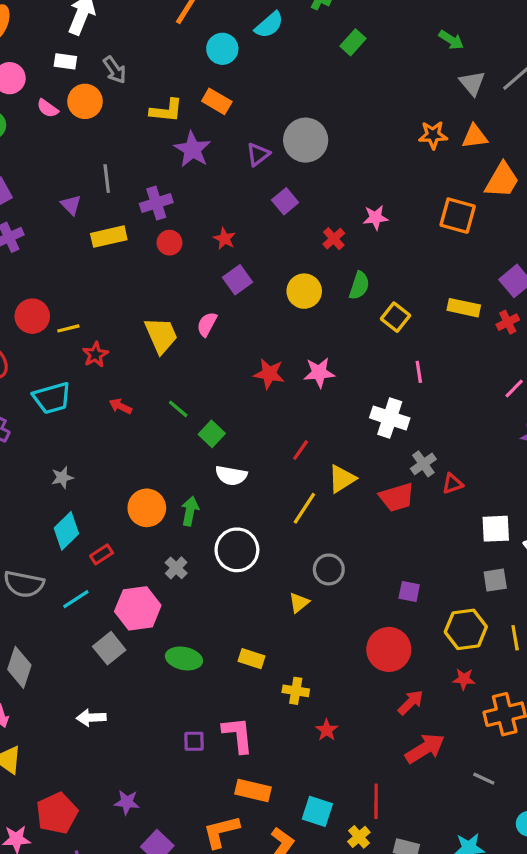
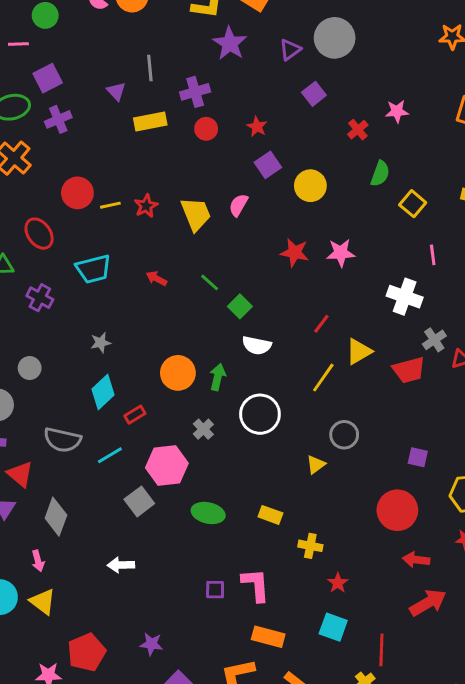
yellow circle: (304, 291) -> (310, 186), moved
red star: (95, 355) -> (146, 206), moved
red arrow: (411, 702) -> (416, 560), turned -130
cyan square: (317, 811) -> (333, 627), moved

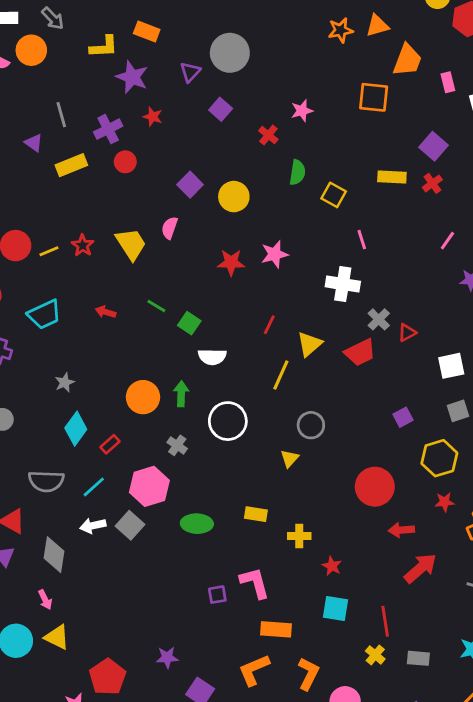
red star: (257, 127) -> (153, 117), moved
purple square: (418, 457) -> (403, 417), moved, turned -30
white arrow: (121, 565) -> (93, 526), moved

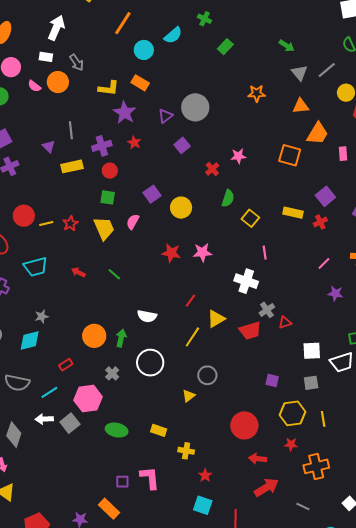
orange star: (341, 30) -> (257, 93), moved
green square: (189, 323) -> (108, 197), moved, turned -35
purple square: (403, 417) -> (272, 381), turned 32
cyan diamond: (76, 429) -> (30, 341), moved, turned 30
orange rectangle: (276, 629) -> (109, 509), moved, turned 30

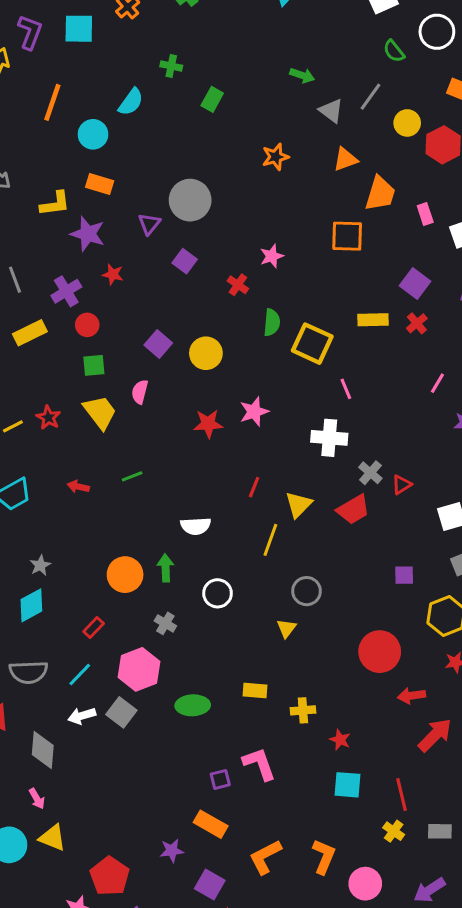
yellow square: (250, 218) -> (312, 344), size x1.5
green line: (114, 274) -> (132, 476), turned -48
white circle: (150, 363) -> (217, 593), size x0.7

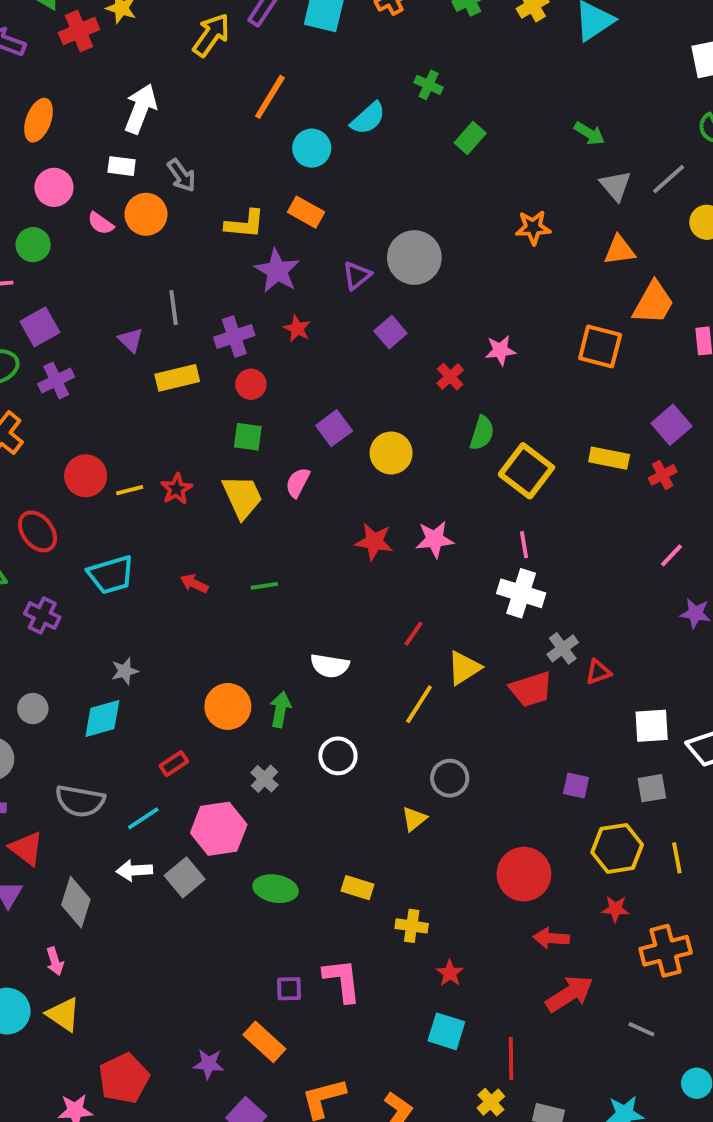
pink line: (346, 389) -> (524, 545), moved

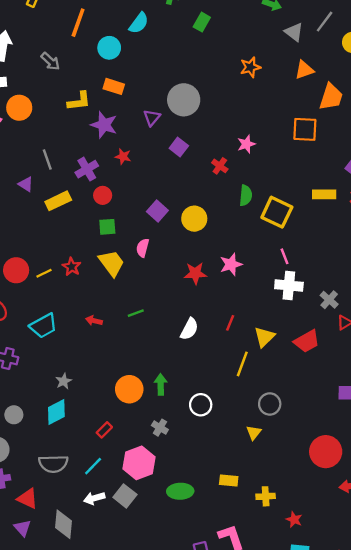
gray arrow: (181, 175) -> (50, 61), moved
gray cross: (563, 648) -> (329, 300), moved
white semicircle: (330, 666) -> (189, 329), moved, turned -60

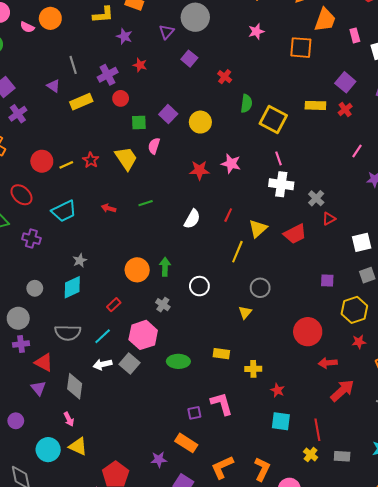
purple star: (104, 125) -> (124, 36), size x0.7
pink star: (246, 144) -> (256, 31), moved
green square: (107, 227) -> (139, 123), moved
pink star: (231, 264) -> (231, 164), turned 30

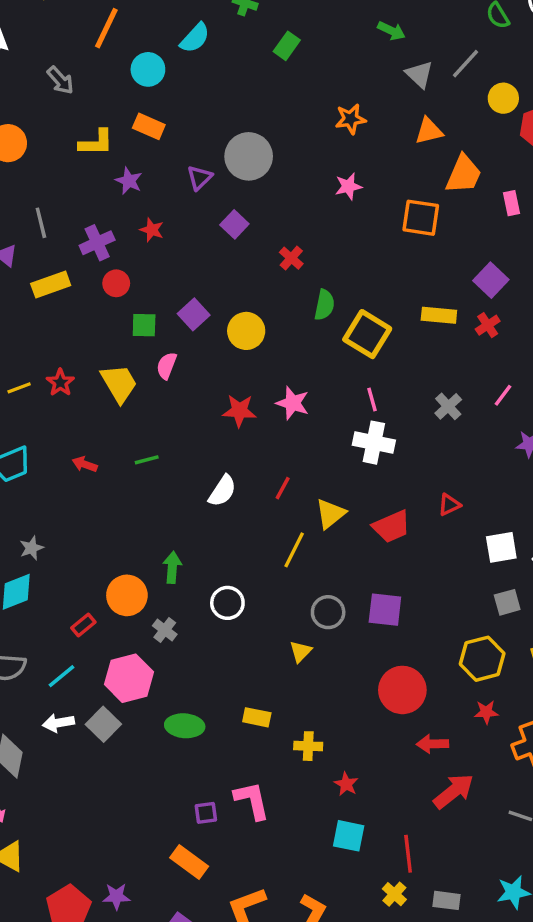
gray cross: (316, 198) -> (448, 406), moved
orange circle: (137, 270) -> (127, 595), moved
purple square: (327, 281) -> (385, 610), moved, size x1.5
purple star: (159, 460) -> (116, 896), moved

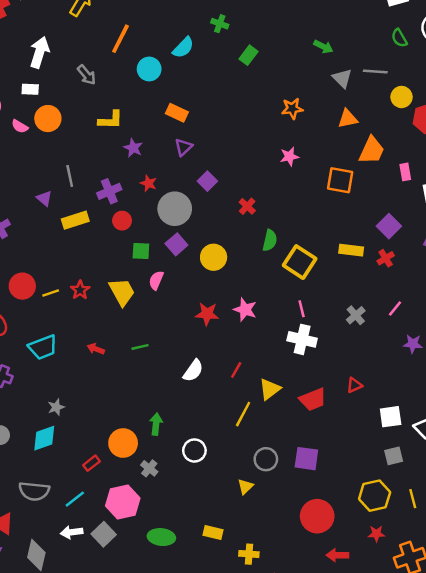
gray line: (465, 64) -> (375, 72), turned 50
orange rectangle: (149, 126) -> (177, 113), moved
gray circle: (249, 156) -> (175, 209), moved

